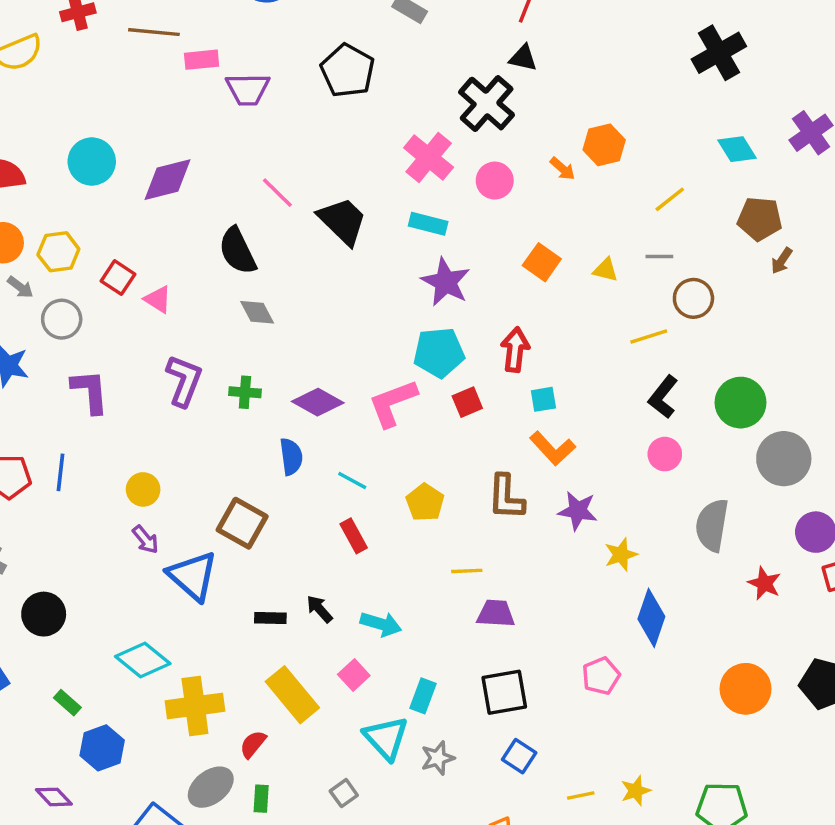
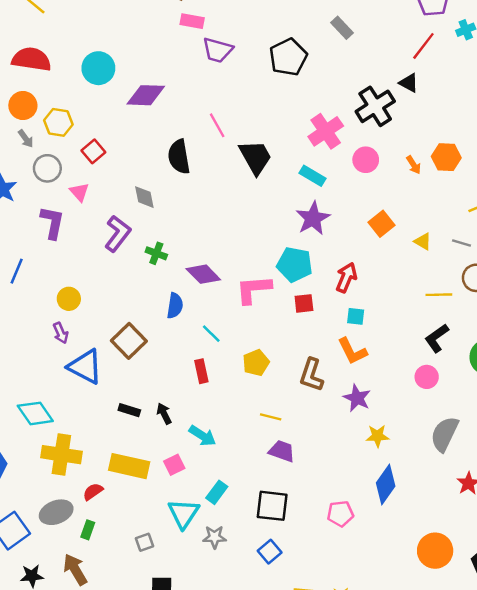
pink triangle: (158, 299) -> (79, 192), moved
gray diamond: (257, 312) -> (144, 197), moved
blue triangle: (193, 576) -> (85, 367), turned -30
yellow rectangle: (292, 695) -> (129, 466), turned -54

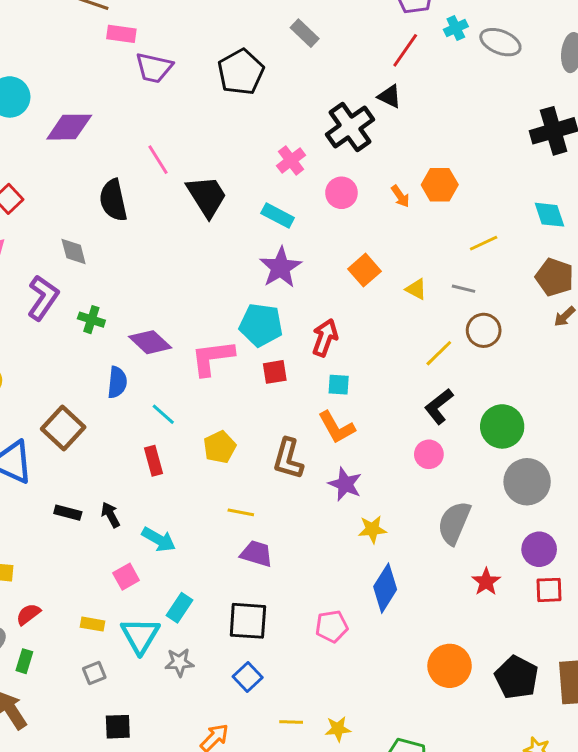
pink cross: (326, 131) -> (291, 160), size x0.7
yellow line: (439, 295) -> (439, 353), turned -40
yellow rectangle: (129, 466) -> (92, 624), moved, size x0.5

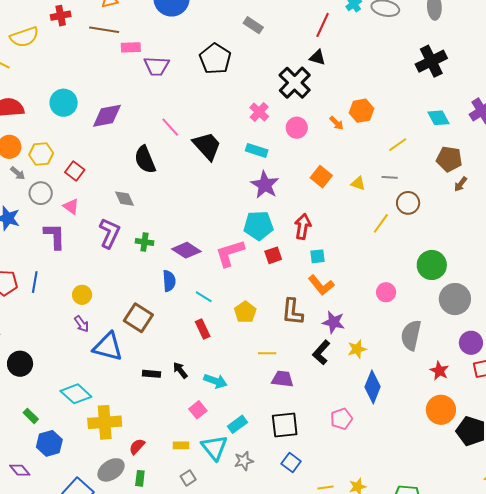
black L-shape: (439, 406) -> (321, 352), moved
cyan rectangle: (180, 608) -> (237, 424), turned 30
orange circle: (450, 666) -> (441, 410), moved

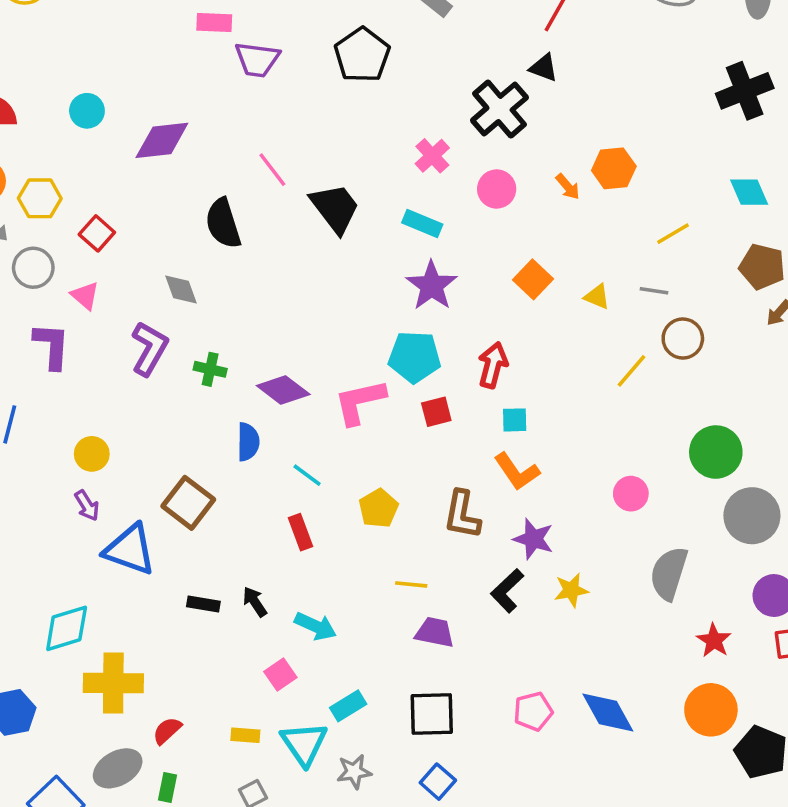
cyan circle: (64, 103) -> (87, 111), size x0.7
blue diamond: (373, 387) -> (608, 713), moved, turned -56
cyan diamond: (76, 394) -> (67, 628), turned -64

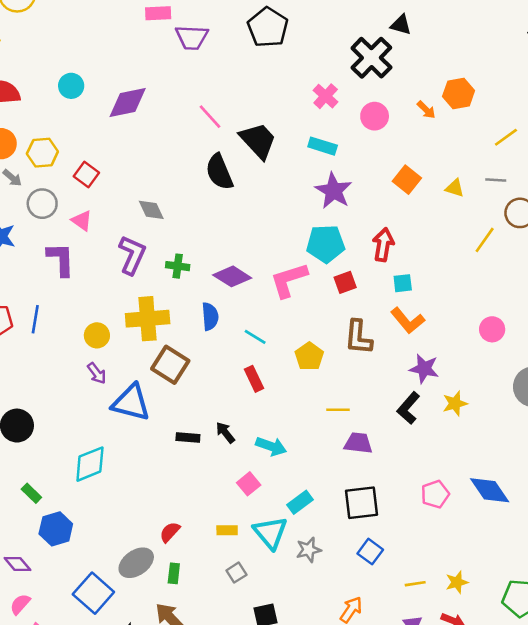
black semicircle: (223, 223) -> (219, 172), moved
brown L-shape: (462, 515) -> (358, 337), moved
yellow cross: (113, 683) -> (148, 319), moved

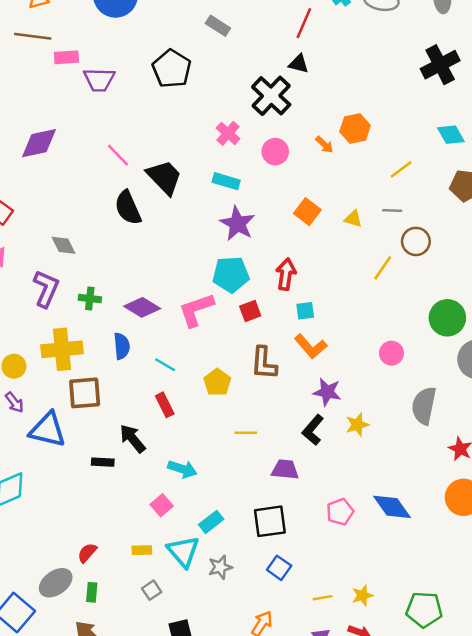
brown square: (170, 365) -> (85, 393), turned -36
black arrow: (225, 433) -> (133, 439), moved, size x1.4
purple trapezoid: (358, 443) -> (285, 469), moved

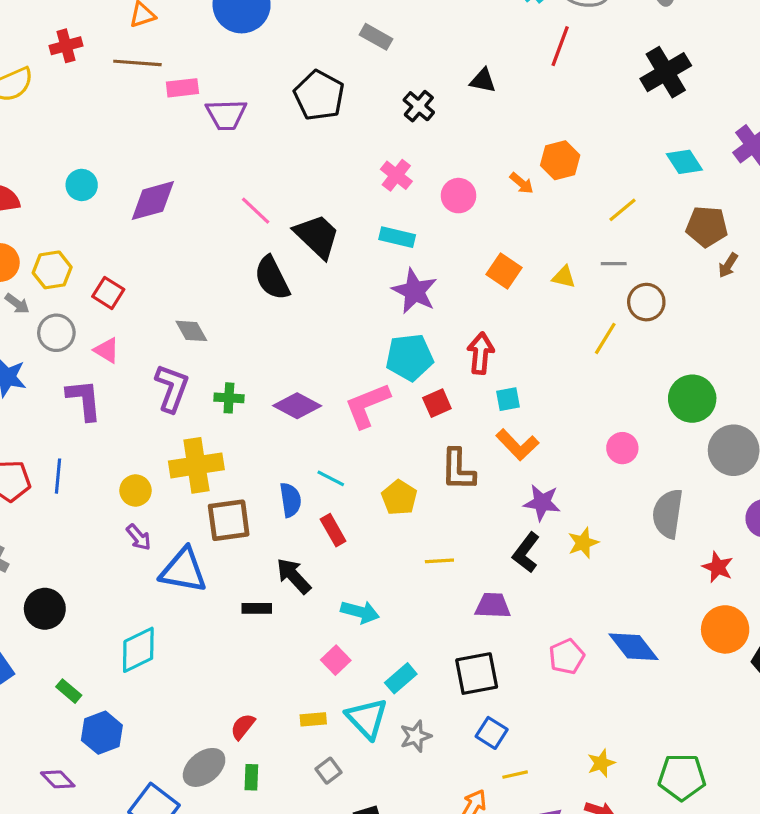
red line: (304, 23) -> (560, 46), moved
black cross: (271, 96) -> (419, 106), moved, size x0.6
blue semicircle: (122, 346) -> (290, 500), moved
yellow line: (323, 598) -> (515, 775), moved

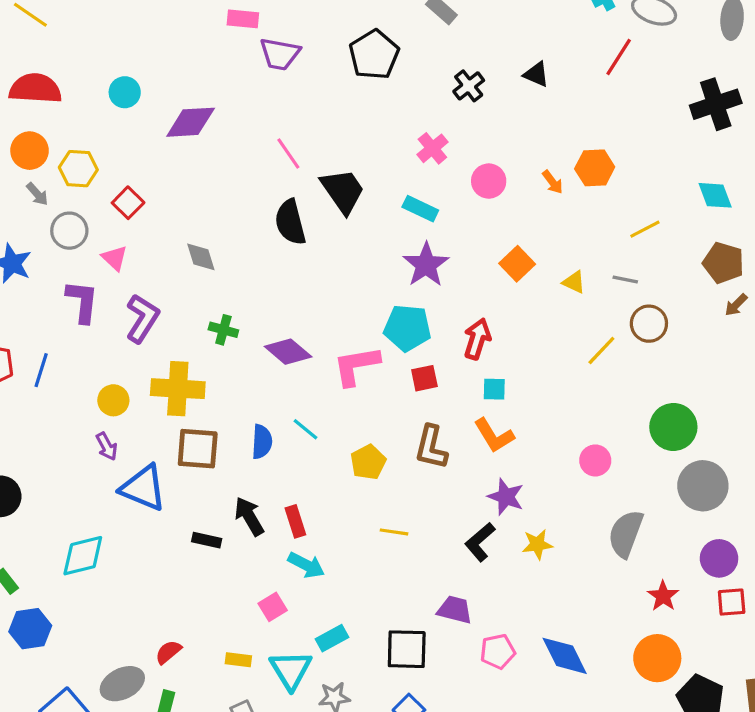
purple L-shape: (172, 388) -> (142, 318), moved
red rectangle: (333, 530) -> (295, 521), moved
purple trapezoid: (493, 606) -> (455, 610), moved

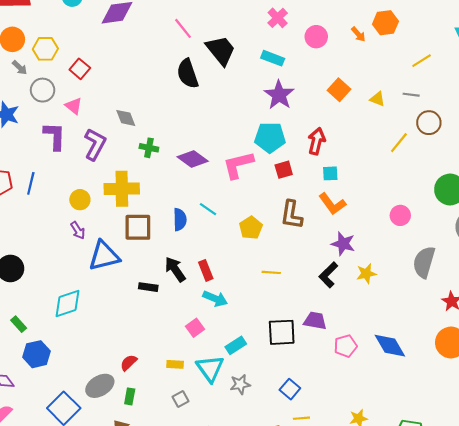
gray diamond: (201, 257) -> (126, 118), moved
blue triangle: (143, 488) -> (104, 256), turned -32
black square: (407, 649) -> (282, 332), moved

